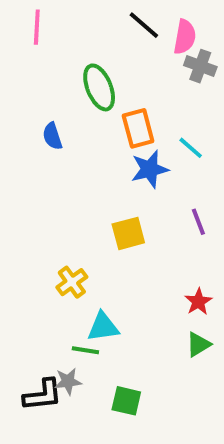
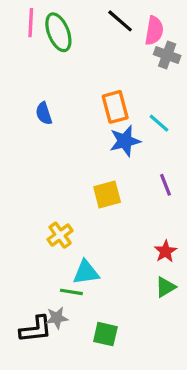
green ellipse: (99, 87) -> (58, 32), moved

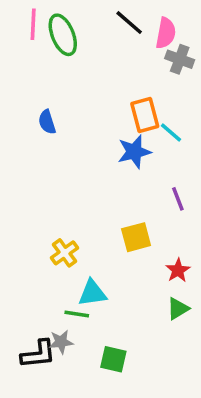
orange rectangle: (115, 107) -> (145, 115), moved
yellow square: (107, 195) -> (136, 237), moved

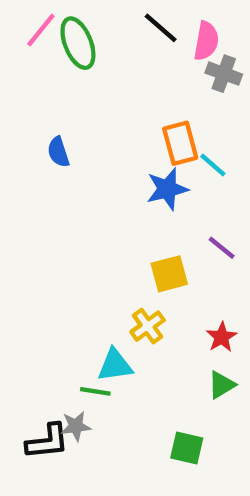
pink line: (33, 24) -> (41, 30), turned 36
purple line: (178, 199) -> (222, 248), turned -30
yellow square: (136, 237) -> (169, 274), moved
yellow cross: (65, 253) -> (148, 326), moved
green square: (113, 359) -> (187, 448), moved

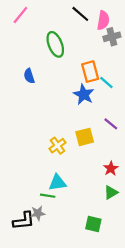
green ellipse: (78, 43) -> (55, 44), moved
gray cross: (224, 74) -> (112, 37), turned -35
blue star: (167, 189) -> (84, 94), turned -30
yellow cross: (148, 326) -> (57, 146), moved

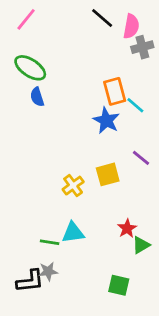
green ellipse: (55, 44) -> (30, 68), moved, turned -35
red star: (111, 169) -> (127, 228), moved
green line: (48, 196) -> (50, 242), moved

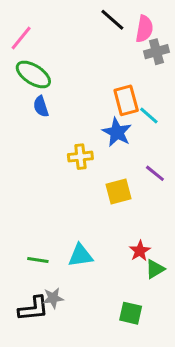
pink line: (26, 19) -> (21, 38), moved
yellow cross: (73, 186) -> (80, 157), moved, turned 30
green line: (50, 242) -> (38, 260), moved

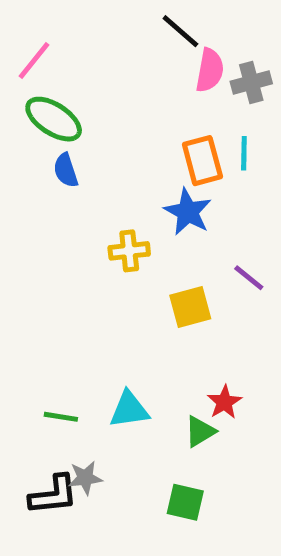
pink semicircle: (144, 29) -> (210, 70), moved
cyan line: (149, 116) -> (244, 153), moved, turned 50
green triangle: (155, 269) -> (200, 431), moved
green square: (131, 313) -> (185, 502), moved

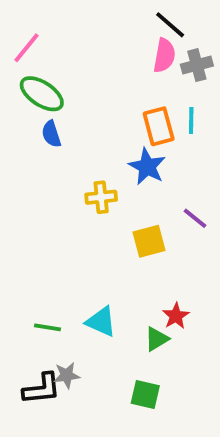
black line: (180, 31) -> (170, 25), moved
cyan triangle: (129, 410) -> (101, 322), turned 32

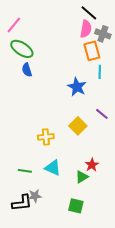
gray cross: (197, 65) -> (103, 34), turned 35
cyan line: (191, 121) -> (100, 72), moved
orange rectangle: (159, 126) -> (92, 51), moved
yellow cross: (101, 197) -> (46, 137), moved
yellow square: (149, 241) -> (78, 126), turned -30

